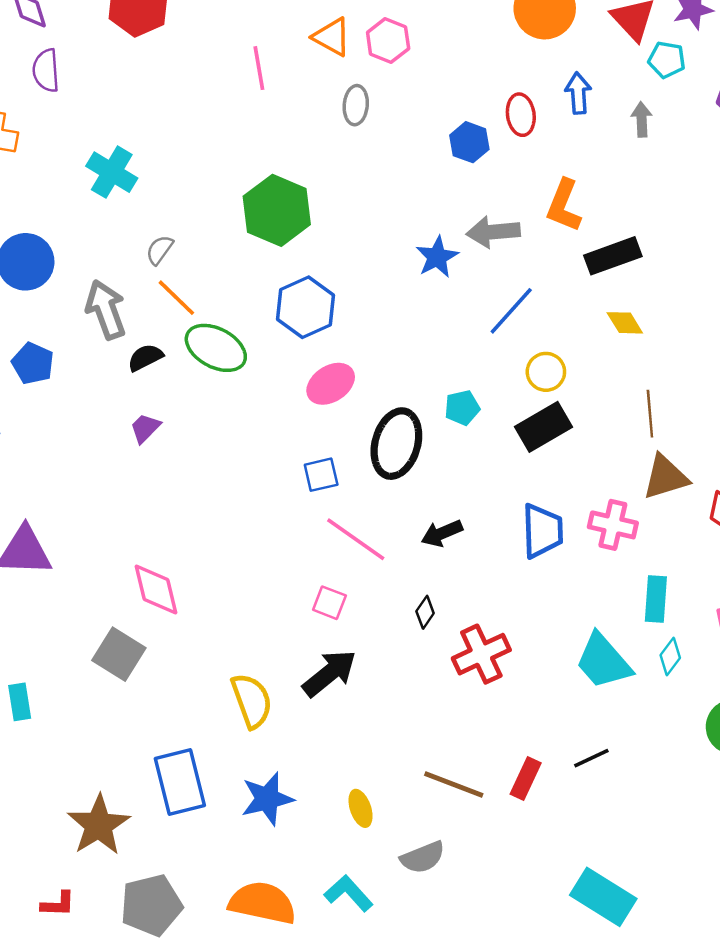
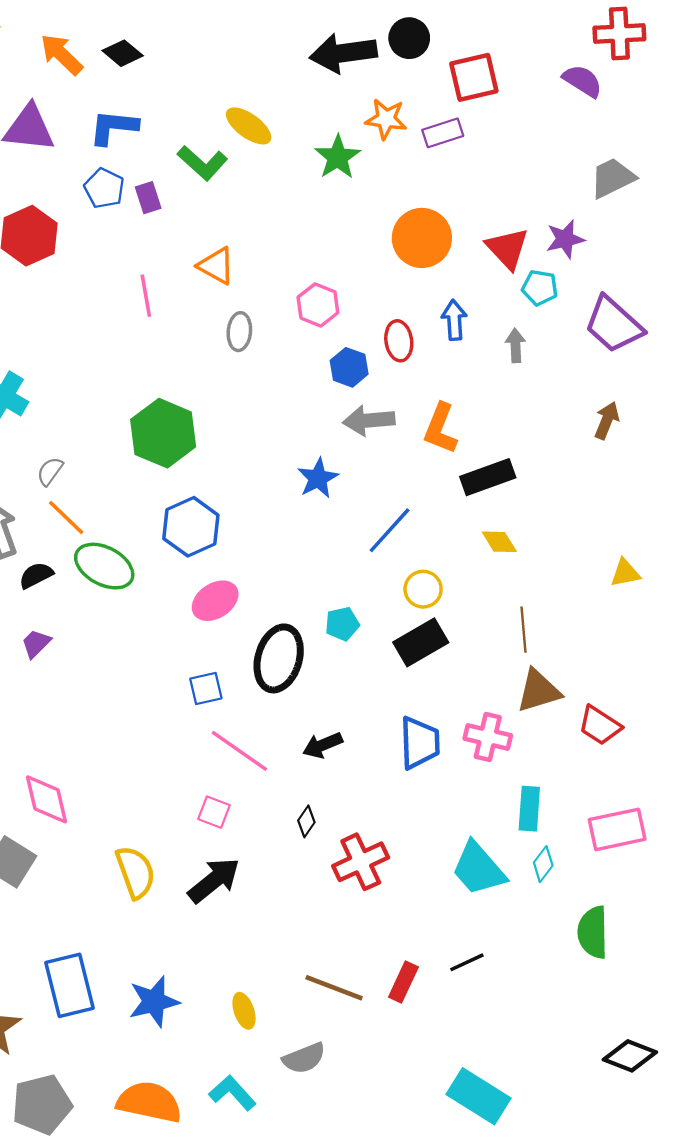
pink hexagon: (388, 41) -> (318, 305), moved
gray arrow: (493, 232) -> (369, 420), moved
yellow semicircle: (252, 701) -> (135, 872), moved

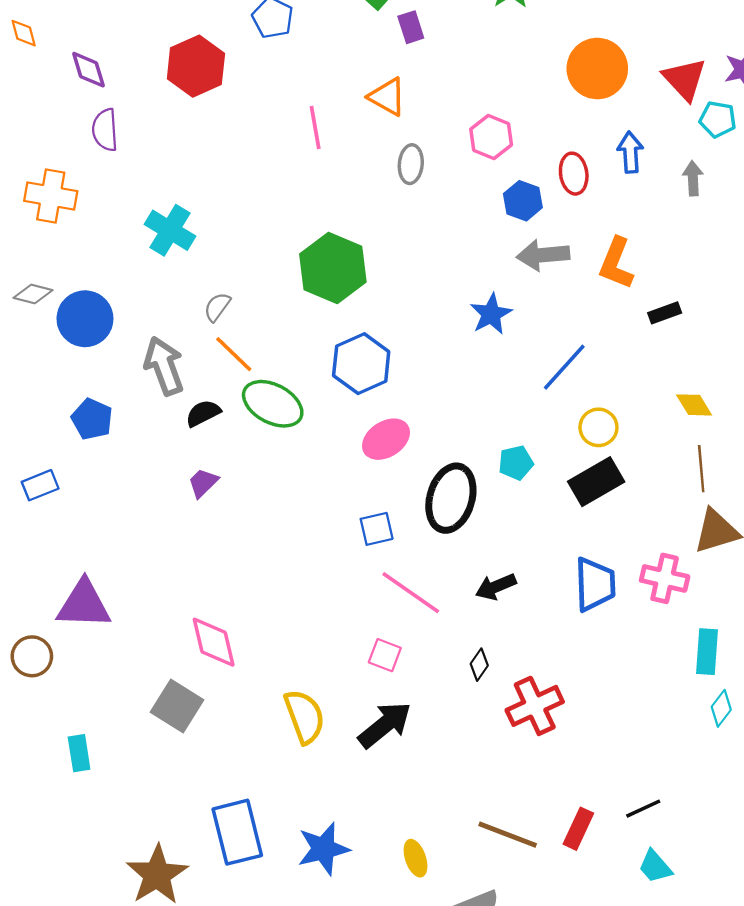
purple rectangle: (148, 198) -> (411, 27), moved
black rectangle: (488, 477) -> (665, 313), size x0.6
yellow diamond: (499, 542) -> (694, 405), moved
cyan trapezoid: (479, 869) -> (655, 866), moved, size x0.6

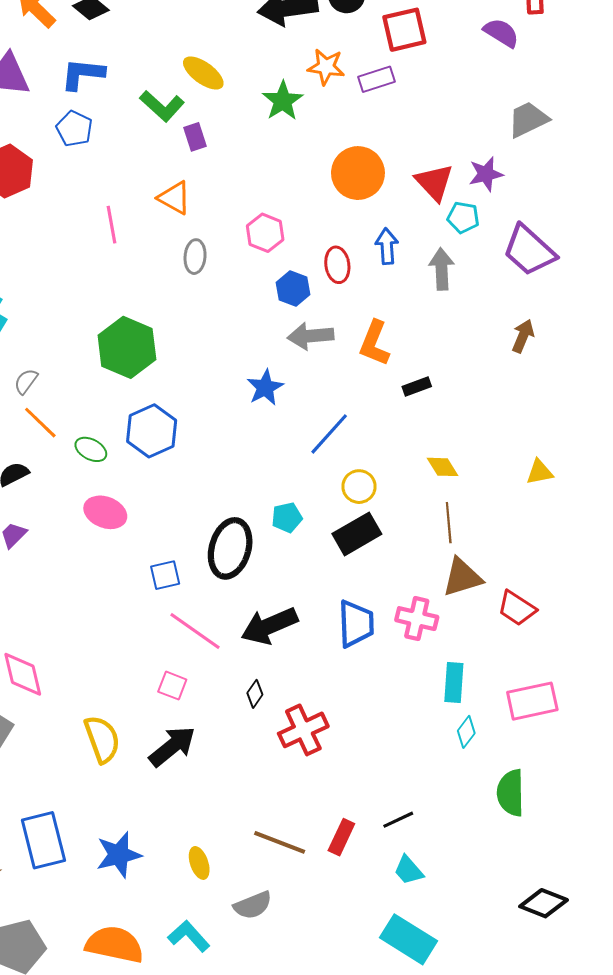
gray arrow: (693, 178) -> (442, 269), size x1.4
green ellipse: (273, 404) -> (91, 449), moved, size x0.6
pink ellipse: (386, 439) -> (105, 512), moved, turned 54
black arrow: (496, 587) -> (269, 626), size x1.6

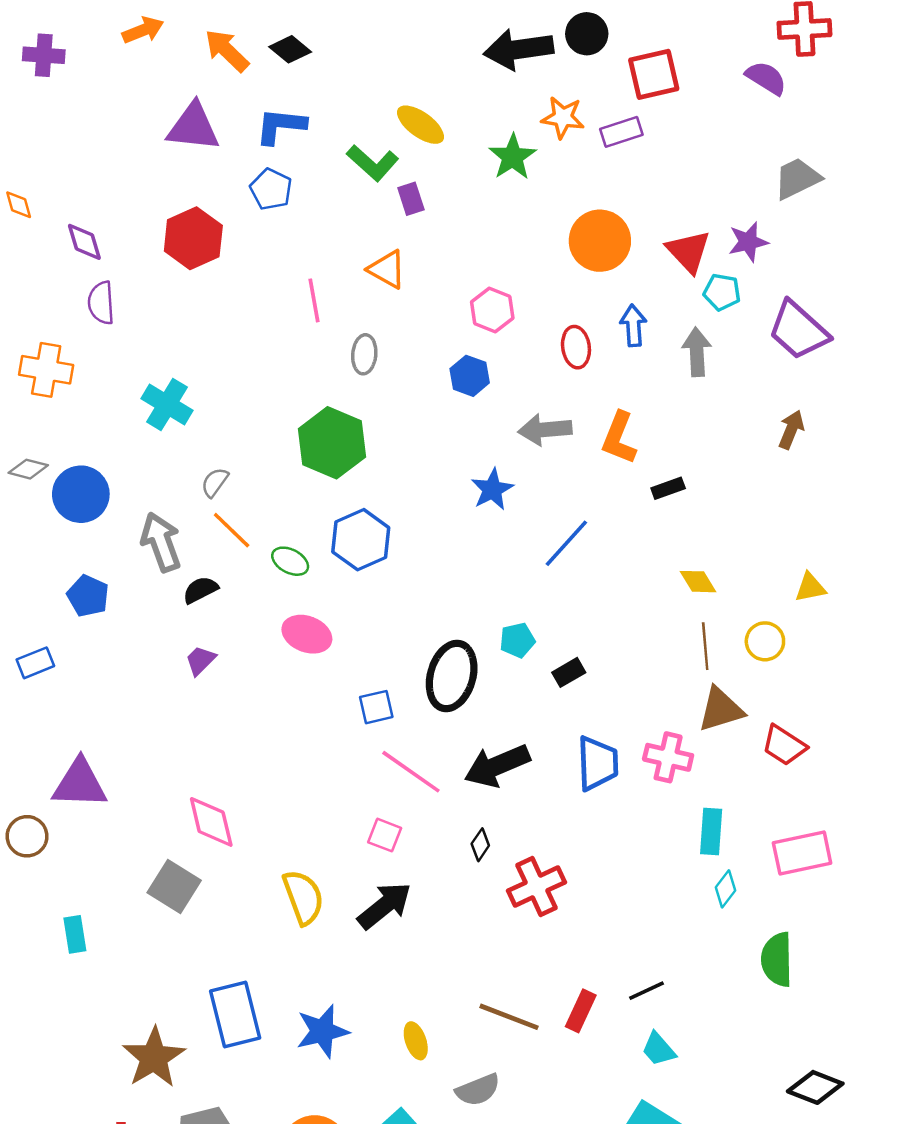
gray ellipse: (195, 257) -> (364, 354), moved
blue hexagon: (293, 289) -> (470, 376), moved
yellow circle: (359, 487) -> (765, 641), moved
black rectangle: (357, 534) -> (569, 672), moved, size x0.6

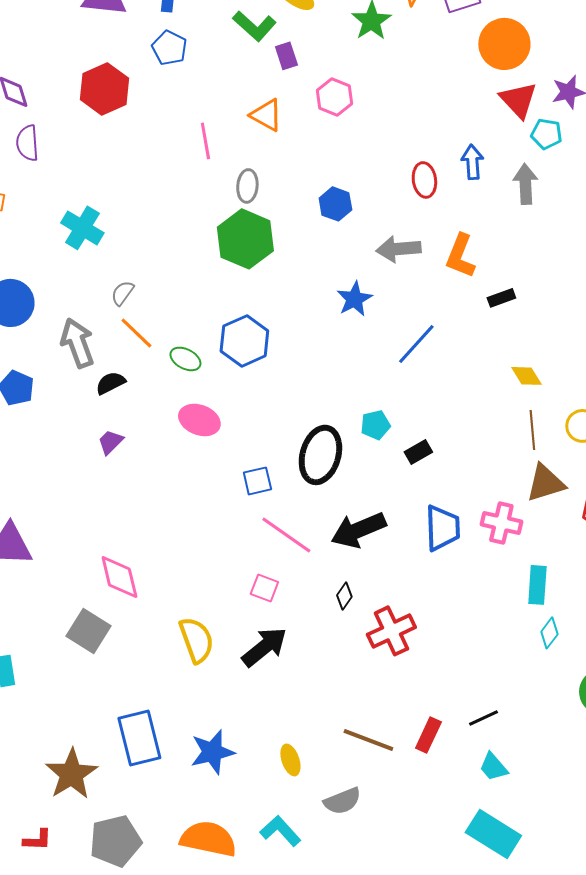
orange circle: (600, 241) -> (504, 44), moved
pink hexagon: (492, 310) -> (334, 97), moved
green hexagon: (332, 443) -> (245, 239), moved

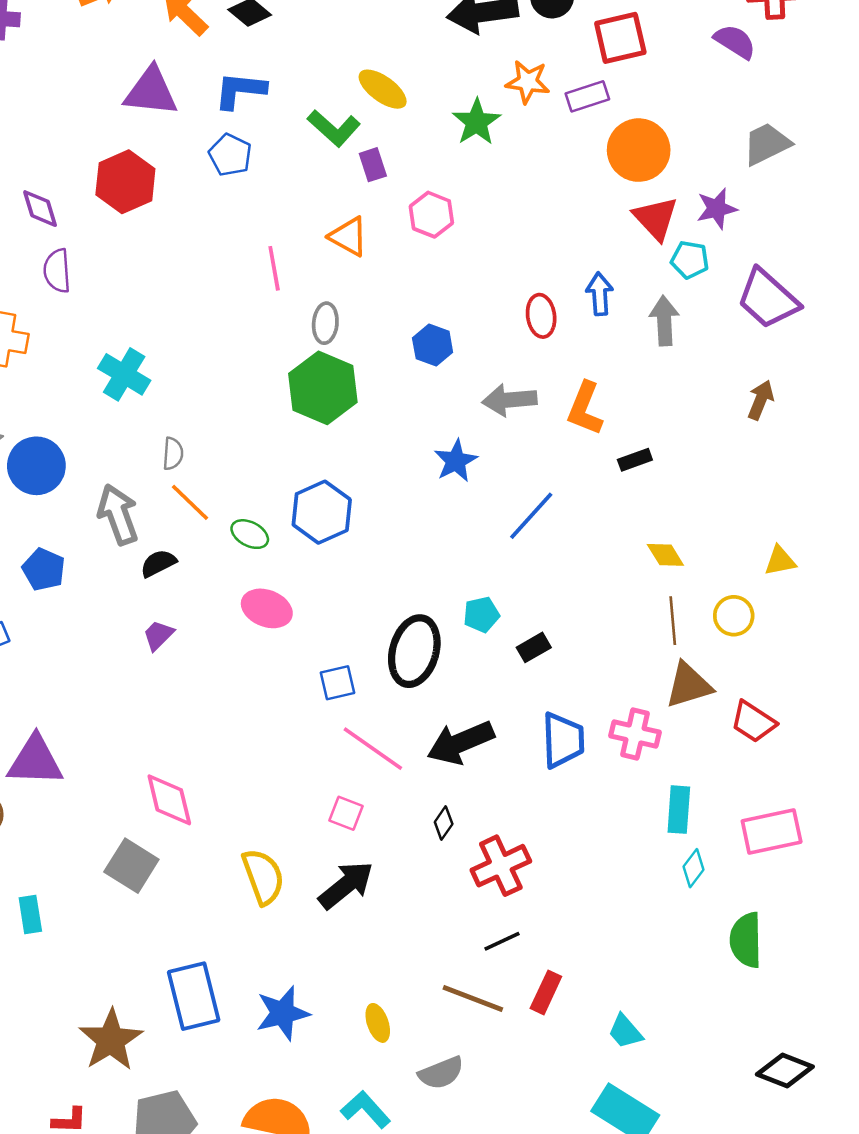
red hexagon: (104, 89) -> (125, 182), moved
gray semicircle: (122, 293) -> (173, 454), turned 148
black line: (483, 718) -> (502, 941), moved

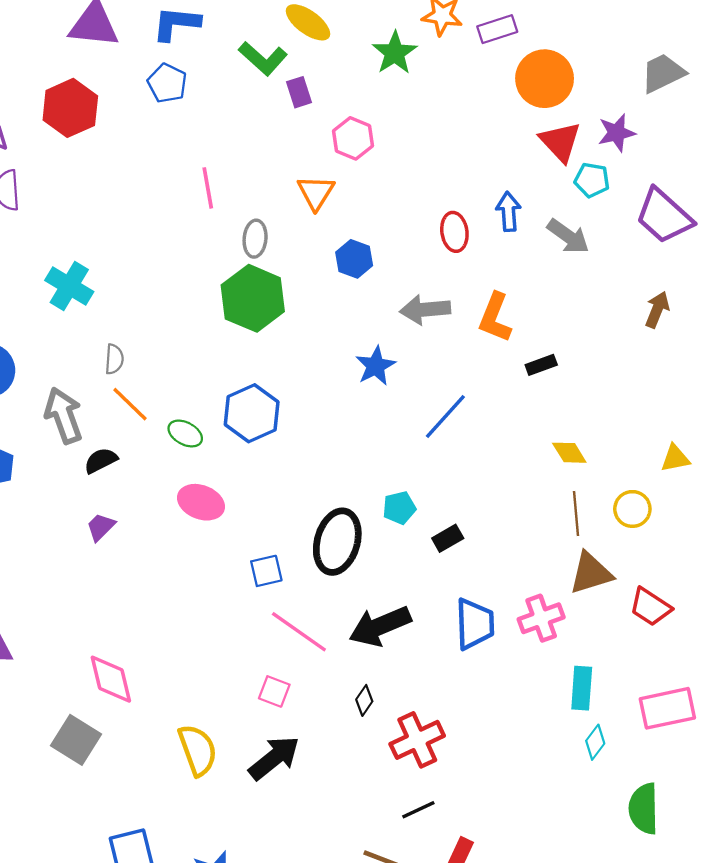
orange triangle: (348, 237) -> (316, 192), moved, turned 33
gray arrow: (664, 321) -> (568, 236), turned 129
pink cross: (635, 734) -> (541, 618), turned -33

